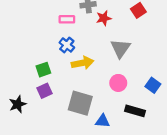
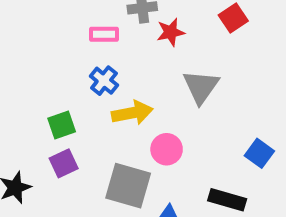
pink circle: (118, 83) -> (167, 149), moved

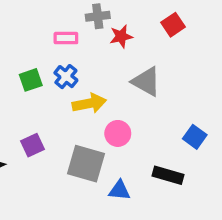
gray triangle: (201, 87) -> (146, 82), turned -36
green square: (62, 125) -> (31, 80), moved

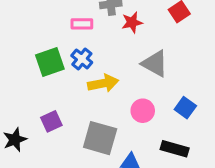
green square: (31, 80) -> (50, 62), size x1.4
pink circle: (118, 133) -> (143, 111), moved
blue square: (195, 137) -> (185, 108), moved

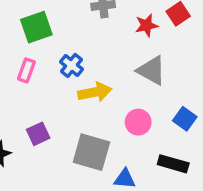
red star: (132, 22) -> (146, 25), moved
pink rectangle: (82, 24) -> (26, 70), moved, turned -70
green square: (50, 62) -> (36, 27), moved

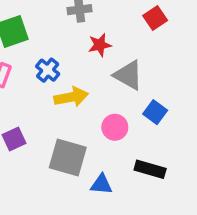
red star: (146, 25) -> (100, 45), moved
blue square: (185, 119) -> (155, 112), moved

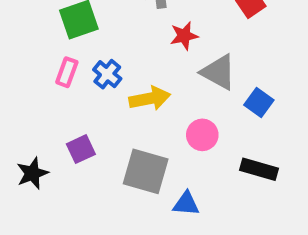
blue cross: (48, 70) -> (107, 74), moved
blue square: (155, 112) -> (259, 103), moved
black rectangle: (150, 169) -> (259, 169), moved

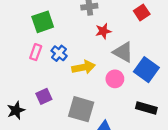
blue square: (259, 103) -> (146, 70), size x1.5
pink circle: (202, 135) -> (115, 79), moved

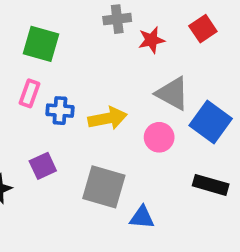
green square: (43, 22) -> (41, 44), turned 35
red star: (103, 31) -> (151, 40), moved
blue cross: (59, 53) -> (60, 111), moved, turned -35

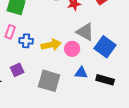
pink circle: (159, 137) -> (72, 49), moved
blue triangle: (142, 217) -> (81, 73), moved

